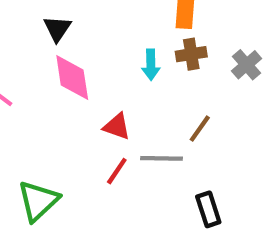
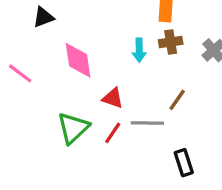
black triangle: (57, 29) -> (43, 17), moved, turned 35
green triangle: (38, 201) -> (73, 128), moved

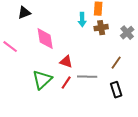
cyan arrow: (139, 50) -> (82, 20), moved
brown line: (177, 100) -> (116, 63), moved
black rectangle: (184, 163) -> (116, 90), moved

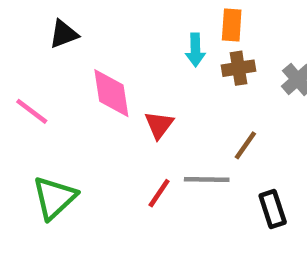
red triangle: (66, 62) -> (159, 125), moved, turned 48
brown line: (116, 63) -> (245, 145), moved
green triangle: (42, 80) -> (55, 198), moved

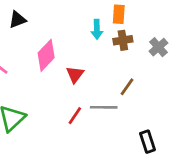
pink diamond: (111, 93) -> (46, 55), turned 52
black rectangle: (273, 209) -> (148, 142), moved

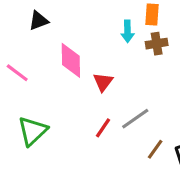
pink diamond: (46, 55) -> (71, 60), turned -44
brown line: (127, 87) -> (155, 149), moved
gray line: (104, 107) -> (135, 119), turned -36

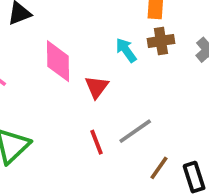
cyan arrow: (128, 31) -> (126, 50), moved, turned 145
red line: (103, 128) -> (97, 142), turned -55

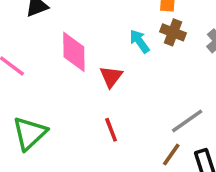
brown cross: (161, 41) -> (173, 32), turned 30
gray line: (135, 131) -> (187, 121), moved

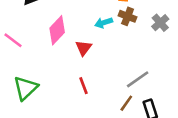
cyan arrow: (139, 41) -> (104, 23), turned -72
pink diamond: (74, 52) -> (57, 30), turned 44

